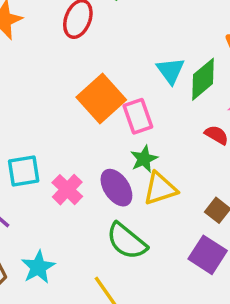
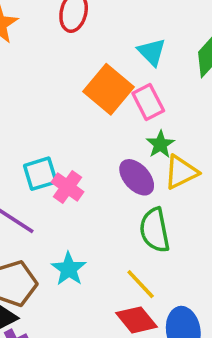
cyan triangle: (171, 71) -> (152, 52), moved
pink cross: (67, 190) -> (67, 187), moved
green semicircle: (127, 241) -> (155, 230), turned 48

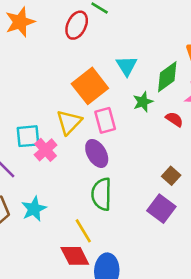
pink rectangle: (148, 102) -> (105, 120), moved
green star: (160, 144) -> (143, 102), moved
yellow triangle: (181, 172) -> (69, 122), moved, turned -32

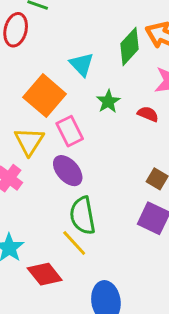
green diamond: (167, 77) -> (130, 46), moved
yellow line: (83, 231) -> (74, 243), moved
red diamond: (75, 256) -> (45, 274), moved

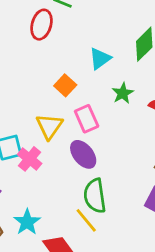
cyan triangle: (82, 64) -> (100, 59), turned 35
orange square: (45, 96) -> (65, 85), size x0.6

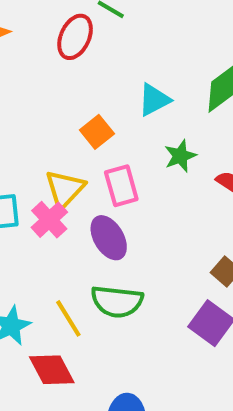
pink cross: (30, 159) -> (49, 220), moved
green semicircle: (95, 196) -> (117, 301), turned -84
yellow line: (86, 220) -> (68, 318), moved

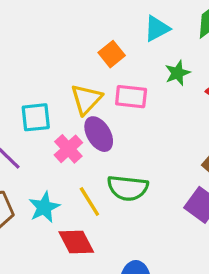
pink rectangle: (121, 186) -> (131, 97), turned -68
pink cross: (49, 220) -> (68, 149), moved
purple ellipse: (109, 238) -> (99, 134), moved

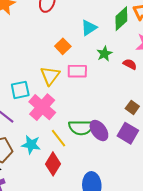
purple ellipse: (99, 134) -> (99, 131), moved
pink cross: (68, 149) -> (42, 107), size x1.5
cyan star: (44, 207) -> (31, 145), turned -30
red diamond: (76, 242) -> (53, 164), turned 65

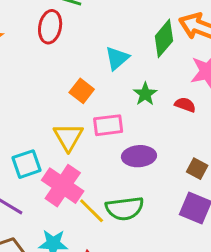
purple ellipse: (99, 131) -> (139, 156), moved, turned -50
yellow line: (58, 138) -> (92, 211), moved

